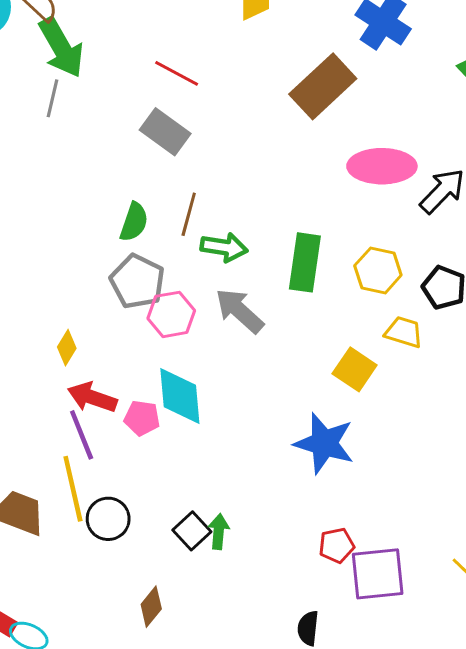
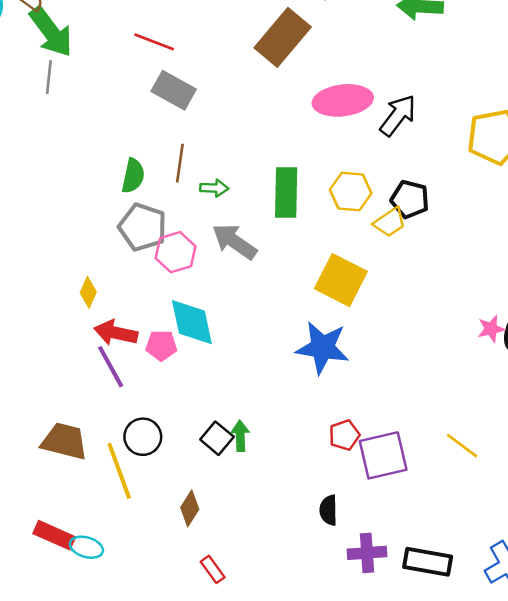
gray rectangle: (165, 132) -> (174, 90), moved
green arrow: (224, 247) -> (214, 188), size x0.7
yellow trapezoid: (404, 332) -> (390, 222), moved, turned 136
yellow square: (355, 369) -> (341, 280), size x1.4
yellow line: (73, 489) -> (119, 471), moved

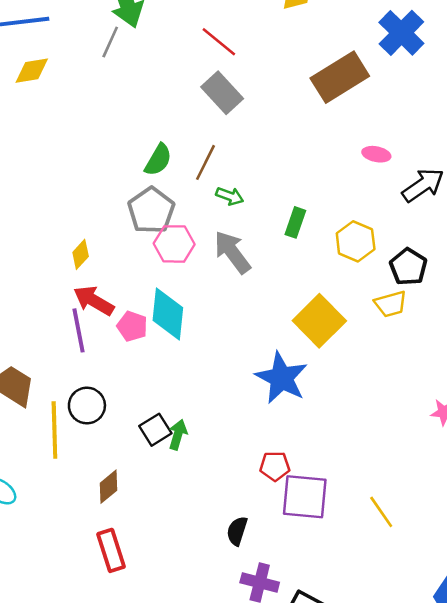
pink ellipse: (343, 100) -> (376, 154), size x0.5
green rectangle: (286, 192) -> (295, 222), size x0.6
yellow trapezoid: (390, 222) -> (391, 304), moved
red rectangle: (213, 569) -> (111, 550), size x1.5

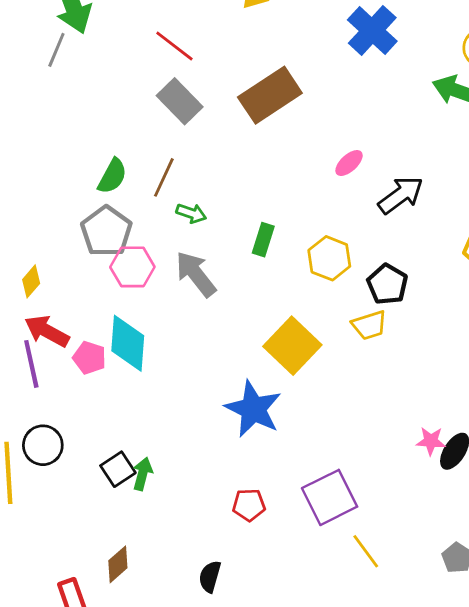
brown rectangle: (340, 77) -> (270, 95), moved
pink ellipse: (376, 154) -> (349, 163), turned -52
brown diamond: (109, 487) -> (118, 564), moved
purple square: (305, 497) -> (330, 497), moved, turned -30

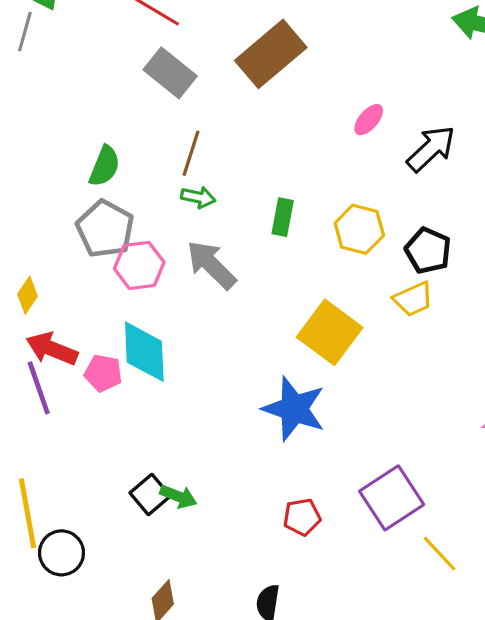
brown line: (164, 177) -> (191, 153), moved
black circle: (43, 445) -> (61, 553), moved
green arrow: (143, 474) -> (178, 496), turned 104

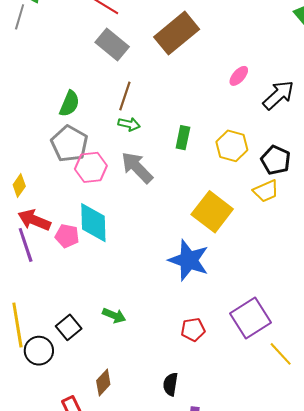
black square: (150, 495) -> (69, 327), moved

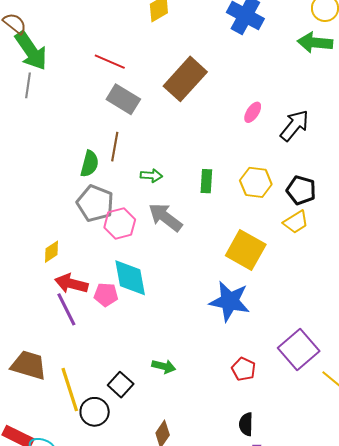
brown line: (125, 96) -> (115, 147), moved
yellow diamond: (19, 186) -> (52, 252), turned 30
red pentagon: (193, 330) -> (244, 369), turned -30
black semicircle: (170, 384) -> (246, 424), moved

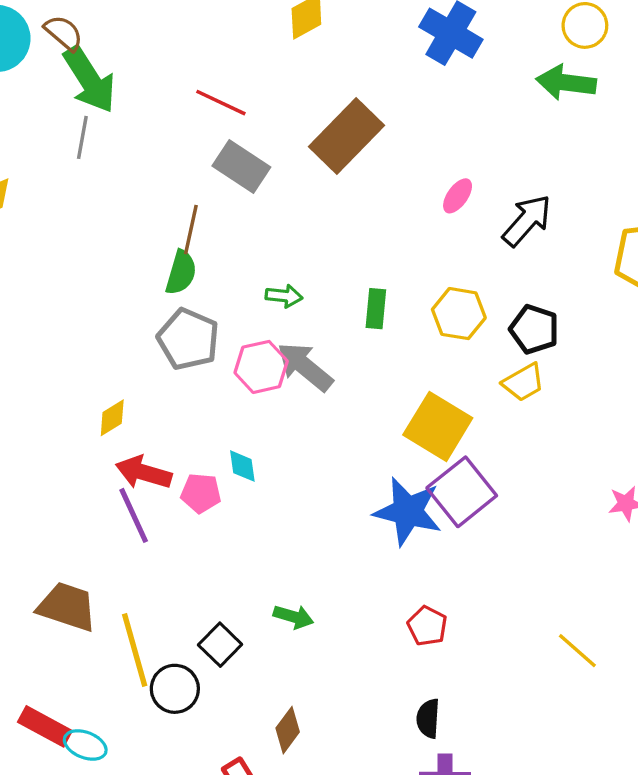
brown line: (115, 147) -> (191, 230), moved
pink hexagon: (120, 224) -> (261, 367), moved
cyan diamond: (130, 278) -> (242, 466), size x0.5
purple square: (299, 350) -> (462, 492), moved

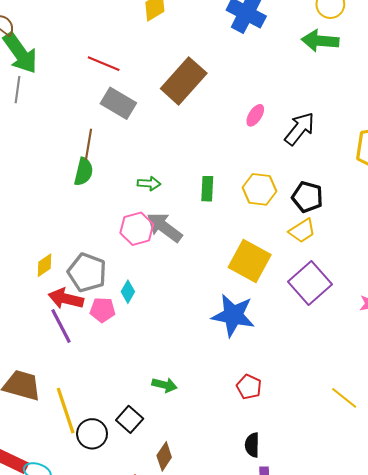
gray pentagon: (188, 339) -> (87, 272), moved
cyan diamond: (242, 466) -> (128, 292), turned 40
purple square: (462, 492) -> (310, 283), moved
black square: (220, 645) -> (130, 419), moved

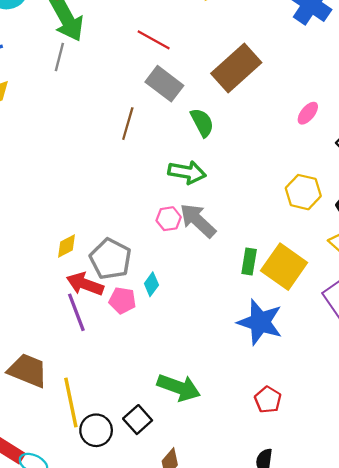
green semicircle: (84, 172) -> (202, 123), moved, turned -48
green arrow: (149, 183) -> (187, 172), size x1.5
green rectangle: (207, 189) -> (249, 261), moved
pink hexagon: (137, 229) -> (169, 219), size x0.7
green arrow: (165, 385) -> (179, 387), size x1.6

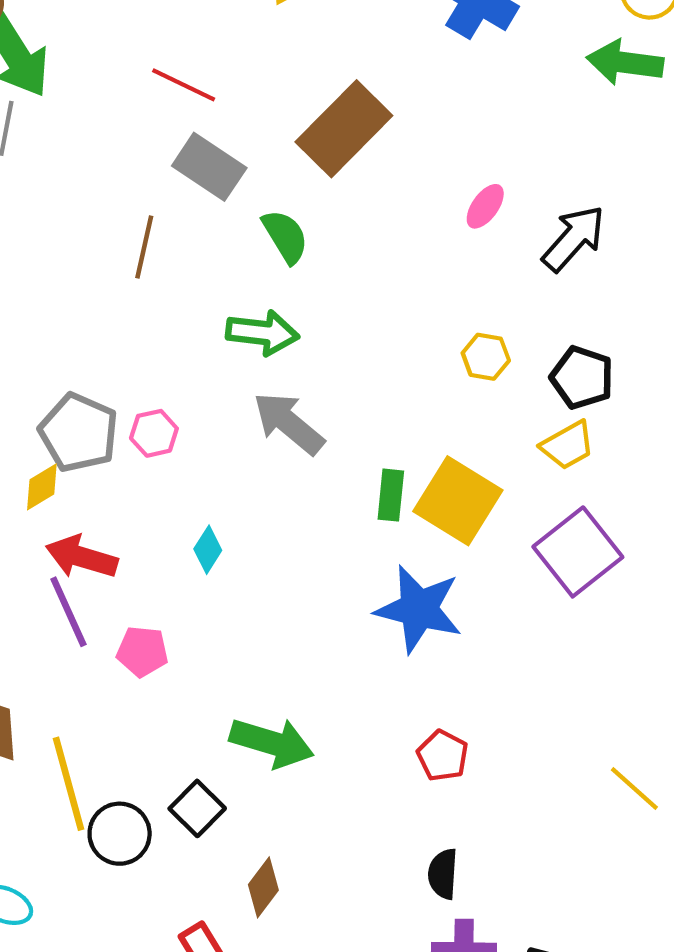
yellow hexagon: (303, 192) -> (486, 357), size x0.7
pink hexagon: (169, 219) -> (154, 433), moved
gray pentagon: (111, 259) -> (79, 433), moved
pink pentagon: (122, 300) -> (142, 651), moved

